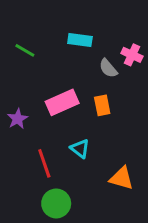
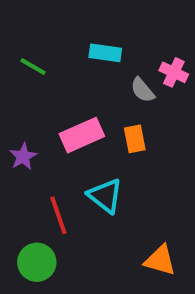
cyan triangle: (80, 148) -> (105, 196), size x1.4
orange triangle: (122, 178) -> (160, 260), moved
green circle: (56, 203) -> (37, 262), moved

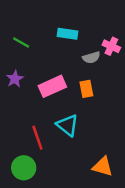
gray semicircle: (143, 90) -> (91, 58), turned -66
purple star: (23, 157) -> (15, 79), moved

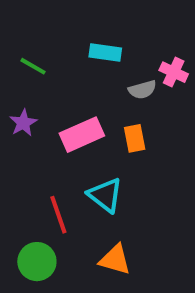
orange triangle: (103, 167) -> (115, 260), moved

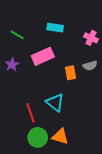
gray semicircle: (142, 90) -> (90, 66), moved
pink rectangle: (82, 135) -> (43, 56), moved
green circle: (37, 262) -> (38, 137), moved

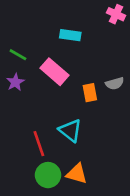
green line: (17, 35) -> (18, 55), moved
pink cross: (91, 38) -> (116, 14), moved
pink rectangle: (43, 56) -> (55, 72), turned 65

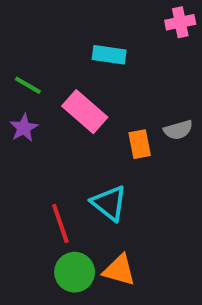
pink cross: (116, 14) -> (180, 22), turned -36

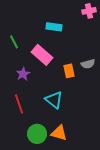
green line: (28, 85) -> (14, 42), turned 32
purple star: (24, 128) -> (23, 74), moved
red line: (60, 223) -> (19, 104), moved

